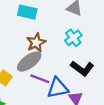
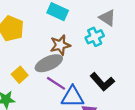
cyan cross: (73, 38) -> (95, 37), moved

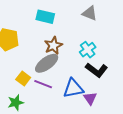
cyan cross: (95, 37) -> (88, 50), moved
purple line: (56, 83) -> (43, 84), moved

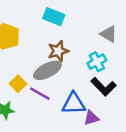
gray triangle: (90, 13) -> (109, 34), moved
purple triangle: (90, 98) -> (91, 118), turned 40

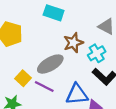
brown star: (58, 51) -> (73, 43), moved

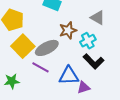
yellow square: (23, 78) -> (23, 46), moved, size x1.6

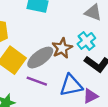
brown star: (68, 30) -> (62, 48), moved

